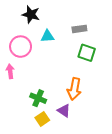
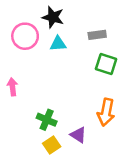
black star: (31, 14) -> (53, 17), moved
pink circle: (21, 47) -> (25, 36), moved
orange arrow: (74, 89) -> (106, 112), moved

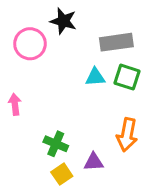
gray rectangle: (97, 35) -> (116, 42), size x1.5
cyan triangle: (58, 44) -> (95, 77), moved
purple triangle: (78, 135) -> (94, 162), turned -36

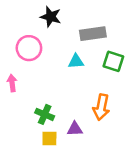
pink circle: (30, 44) -> (29, 48), moved
green square: (127, 77) -> (113, 61), moved
yellow square: (62, 174) -> (49, 139), turned 35

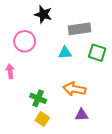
orange arrow: (101, 107) -> (74, 89), moved, turned 90
purple triangle: (75, 129) -> (82, 115), moved
yellow square: (49, 139) -> (42, 119), turned 32

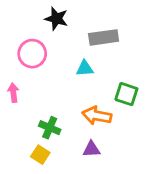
green square: (97, 53) -> (126, 94), moved
purple triangle: (82, 115) -> (91, 149), moved
yellow square: (42, 119) -> (40, 155), moved

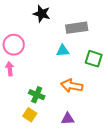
pink circle: (32, 54) -> (14, 45), moved
green square: (126, 94) -> (94, 59), moved
purple triangle: (91, 149) -> (68, 119), moved

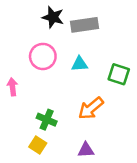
gray rectangle: (77, 28) -> (85, 25), moved
pink circle: (14, 45) -> (43, 56), moved
orange arrow: (72, 86) -> (91, 108), turned -50

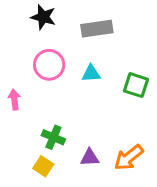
black star: (53, 17) -> (43, 17), moved
orange arrow: (91, 108) -> (129, 158), moved
purple triangle: (86, 150) -> (90, 158), moved

